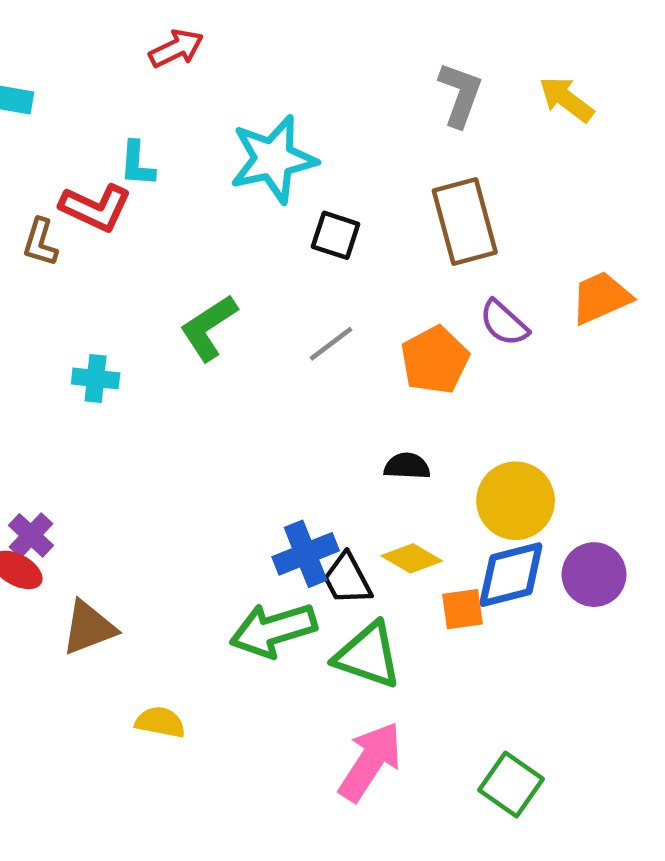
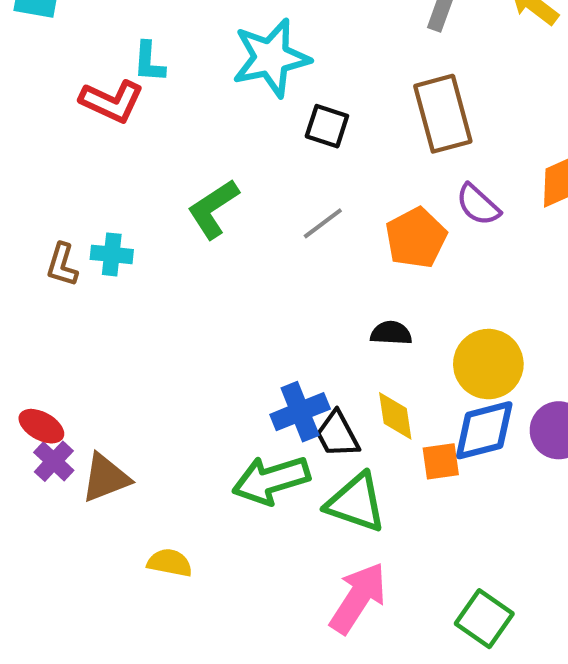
brown L-shape: (40, 242) -> (62, 265), moved
purple cross: (31, 535) -> (54, 461), moved
yellow diamond: (412, 558) -> (395, 416), turned 51

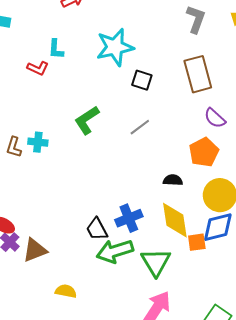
red L-shape: (112, 101) -> (38, 68), size x0.7
orange pentagon: (416, 238) -> (204, 152), moved
yellow diamond: (395, 416) -> (175, 220), size x1.5
black trapezoid: (337, 434) -> (97, 229), moved
green triangle: (356, 503) -> (156, 262), turned 40

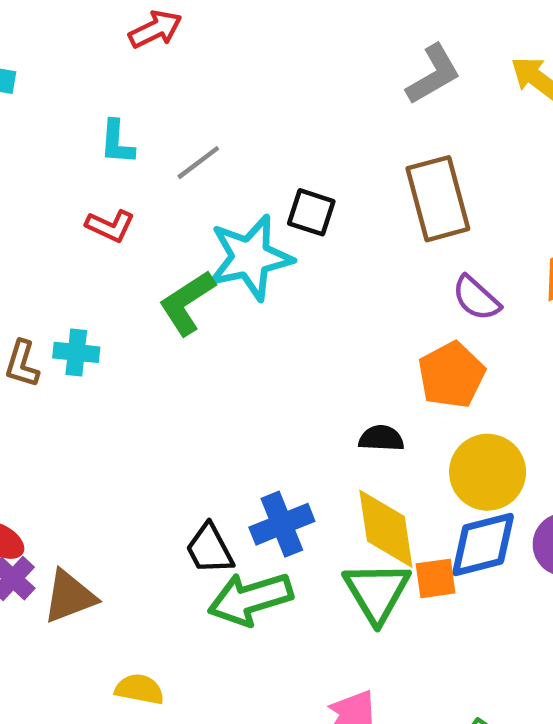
gray L-shape: (196, 19) -> (433, 74), turned 40
cyan star: (115, 47) -> (250, 257), moved
red L-shape: (38, 68) -> (110, 226), moved
gray line: (140, 127) -> (198, 163), moved
green triangle: (156, 262) -> (377, 592), moved

